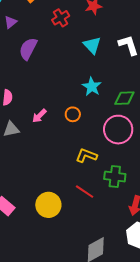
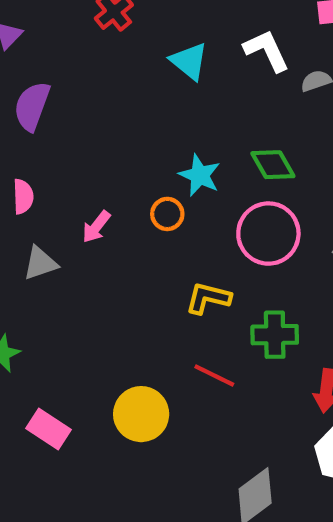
purple semicircle: (28, 49) -> (32, 106), moved
cyan star: (92, 87) -> (200, 175), moved
green diamond: (124, 98) -> (273, 165), turned 70

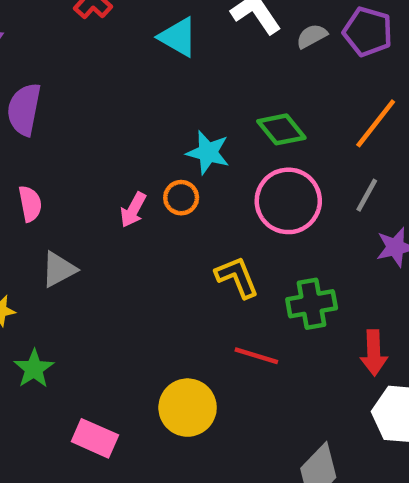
pink arrow: (96, 227) -> (133, 210), moved
yellow L-shape: (208, 298) -> (237, 277), turned 63

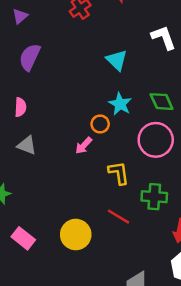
cyan triangle: (178, 37) -> (117, 60), moved
pink arrow: (133, 210) -> (84, 146), moved
gray triangle: (59, 269) -> (27, 145), turned 35

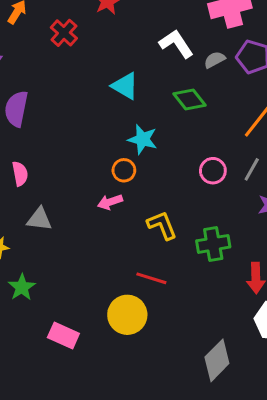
green diamond: (162, 102) -> (189, 99), moved
pink circle: (156, 140) -> (213, 171), moved, size x0.6
pink arrow: (84, 146) -> (110, 202), turned 42
red line: (119, 217) -> (151, 278), moved

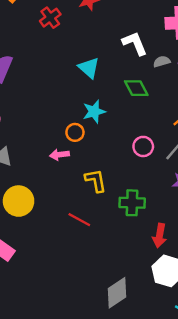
cyan star: (143, 139) -> (94, 112), turned 30
yellow circle: (127, 315) -> (19, 201), moved

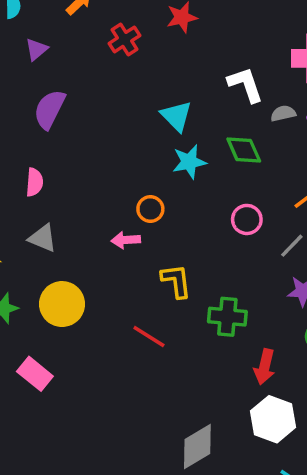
cyan star: (94, 112) -> (189, 162), moved
pink circle: (143, 146) -> (247, 219), moved

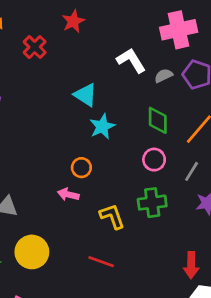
green diamond: (244, 150) -> (158, 120), moved, turned 36
pink arrow: (126, 240) -> (68, 194), turned 30
green cross: (227, 317) -> (152, 203), moved

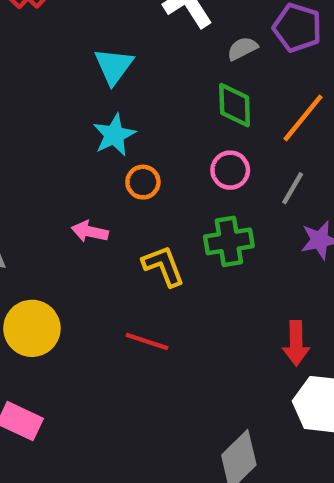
gray semicircle: (164, 76) -> (242, 49), moved
cyan triangle: (85, 95) -> (114, 66), turned 35
cyan star: (102, 126) -> (114, 135), moved
orange circle: (81, 168) -> (143, 182), moved

